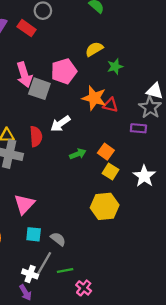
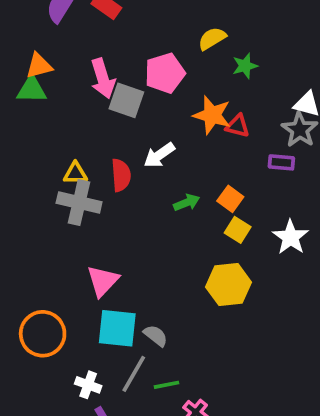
cyan square: (34, 234) -> (117, 328), size x1.6
white cross: (30, 274) -> (88, 385), moved

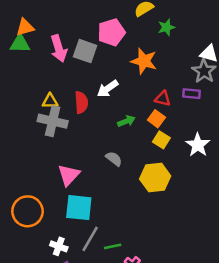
pink arrow: (103, 79) -> (59, 49), moved
red triangle: (238, 126) -> (163, 99), moved
gray semicircle: (156, 336) -> (114, 159), moved

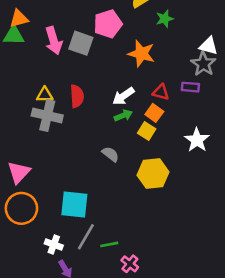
white arrow: (108, 89) -> (123, 96), moved
yellow square: (161, 140) -> (147, 131), moved
pink triangle: (69, 175) -> (19, 172), moved

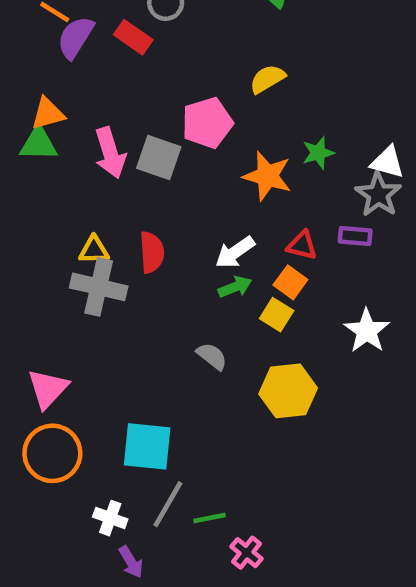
green star: (165, 19) -> (318, 153), moved

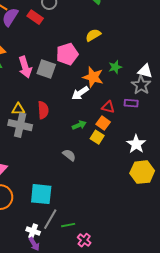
white arrow: (235, 252) -> (80, 93), moved
yellow hexagon: (288, 391) -> (142, 172), moved
white cross: (110, 518) -> (33, 231), moved

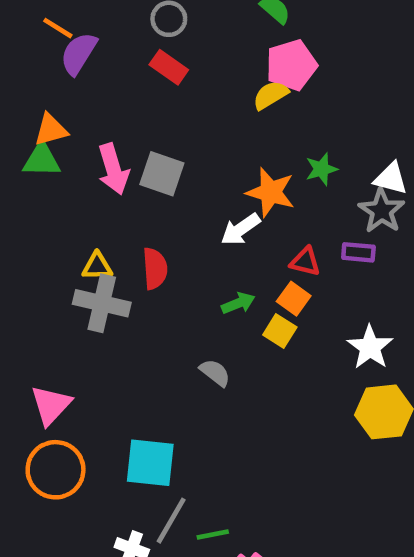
red rectangle: (35, 17) -> (169, 67), moved
pink pentagon: (67, 54) -> (291, 65), moved

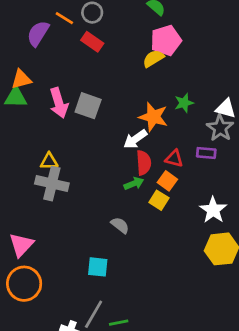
orange line: (58, 28) -> (64, 18), moved
red semicircle: (155, 269) -> (144, 163), moved
cyan square: (150, 463) -> (98, 267), moved, size x0.7

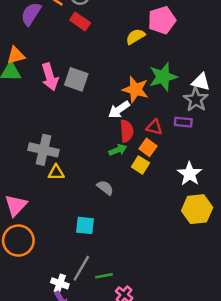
pink pentagon: (166, 40) -> (162, 20), moved
green star: (184, 103) -> (163, 77), size x1.6
yellow triangle: (49, 161) -> (56, 173), moved

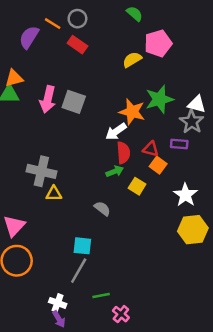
pink arrow: (50, 77) -> (48, 99), turned 30
orange square: (148, 147) -> (158, 165), moved
gray line: (81, 268) -> (79, 271), moved

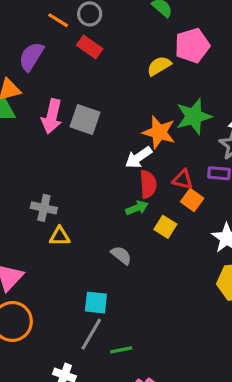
purple semicircle: (29, 37) -> (31, 56), moved
gray cross: (41, 171) -> (44, 208), size x0.7
green line: (101, 295) -> (121, 350), moved

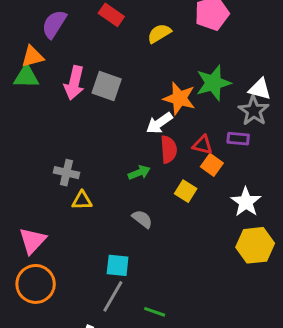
yellow semicircle: (159, 66) -> (159, 33), moved
green arrow: (137, 208) -> (139, 173), moved
green line: (121, 350) -> (155, 312), moved, turned 30

